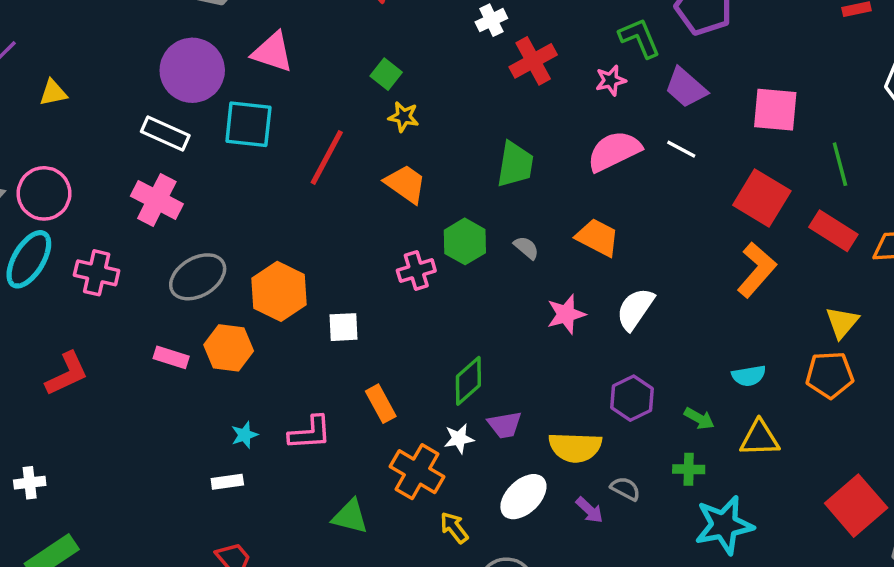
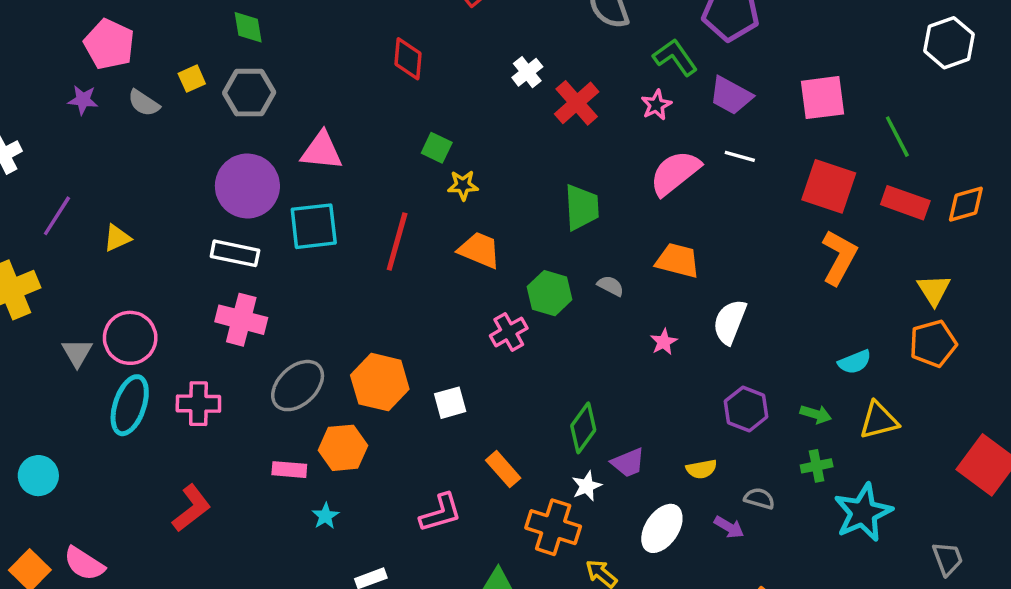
pink star: (566, 314) -> (664, 342), size x0.7
cyan star: (244, 435) -> (325, 516), moved
yellow semicircle: (575, 447) -> (701, 469), size x0.6

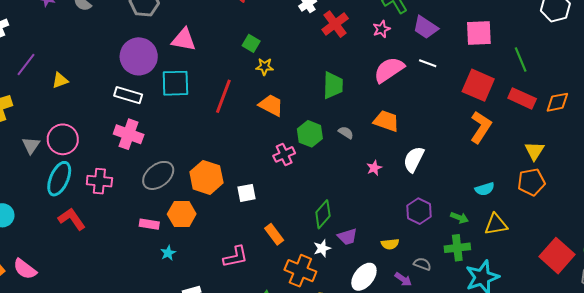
green cross: (817, 466) -> (457, 248), size x1.4
red L-shape: (191, 508) -> (72, 219), moved, turned -92

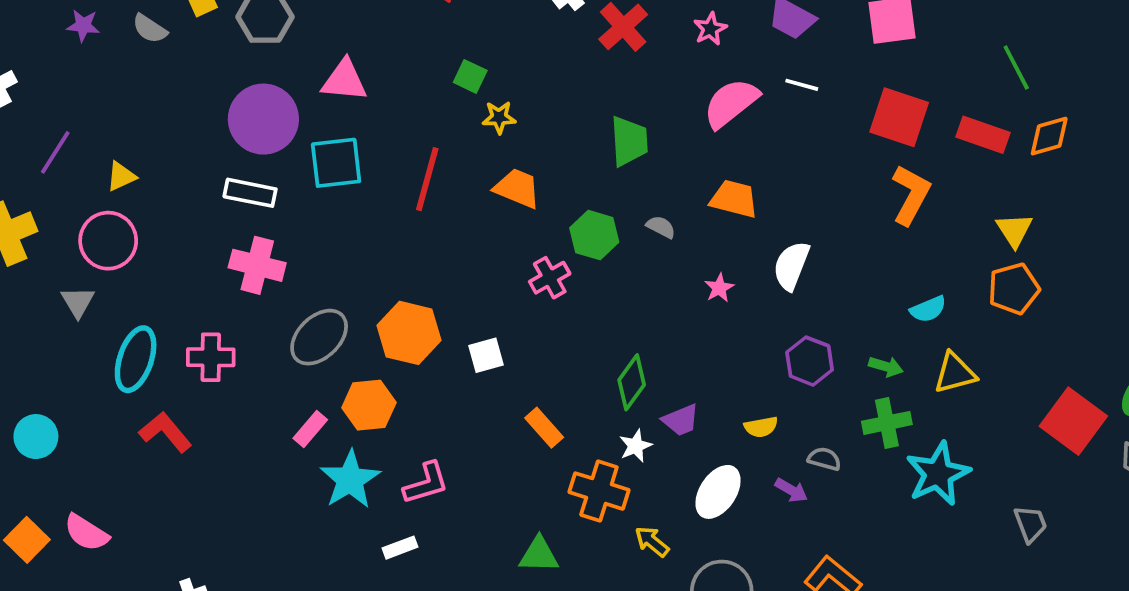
green line: (521, 59) -> (1016, 67), moved
pink circle: (63, 139) -> (108, 241), moved
pink rectangle: (149, 224) -> (310, 429), turned -54
cyan star: (168, 253) -> (350, 480), size x2.0
pink L-shape: (235, 257) -> (426, 483), moved

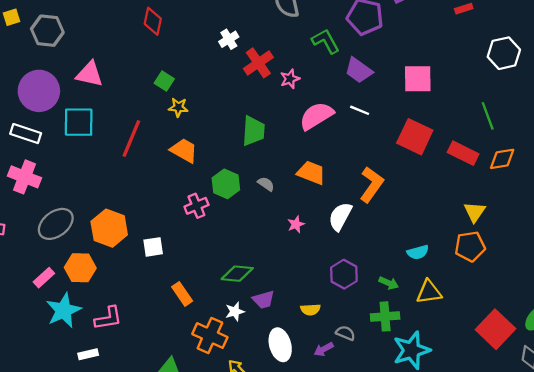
pink star: (710, 29) -> (290, 79), moved
orange L-shape: (911, 195) -> (372, 185), moved
green diamond: (632, 382) -> (237, 274), turned 52
purple arrow: (791, 490) -> (324, 349), turned 114
white ellipse: (718, 492) -> (280, 345), turned -56

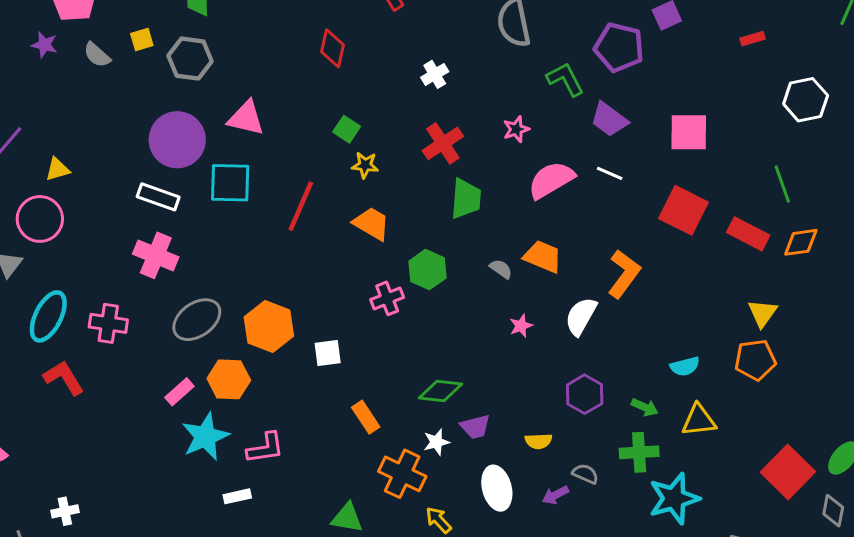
red cross: (258, 63) -> (443, 143), moved
gray semicircle: (266, 184) -> (501, 269), moved

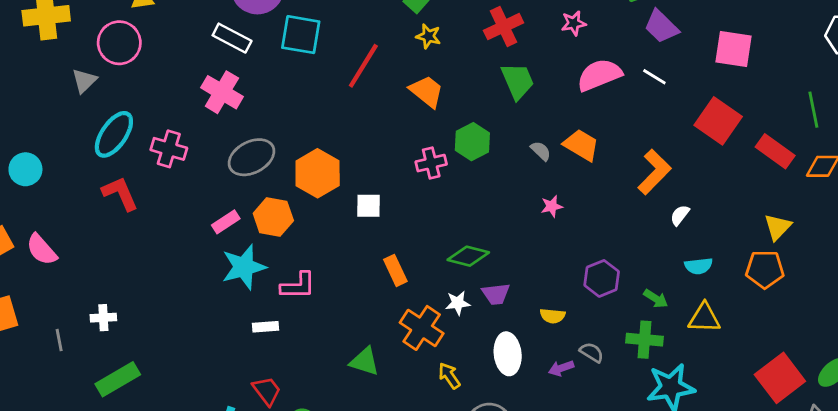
green trapezoid: (466, 199) -> (518, 81), turned -36
white semicircle: (581, 316) -> (680, 215), moved, size x0.6

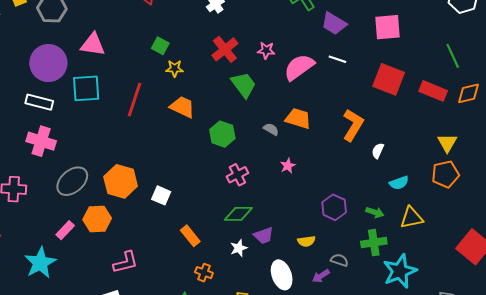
pink star: (574, 23) -> (266, 50), moved, turned 30
pink cross: (431, 163) -> (237, 175), moved
white square: (369, 206) -> (161, 195), turned 36
cyan star: (244, 267) -> (40, 263), moved
orange cross: (422, 328) -> (204, 273), moved, size x0.6

